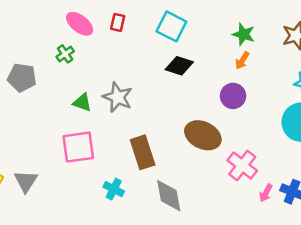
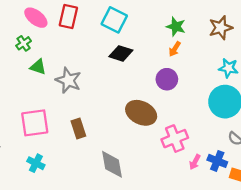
red rectangle: (118, 22) -> (68, 16), size x1.5
green triangle: (82, 102) -> (38, 67), moved
brown rectangle: (143, 152) -> (78, 128), moved, size x0.7
pink cross: (242, 165) -> (175, 139), turned 30
cyan cross: (114, 189) -> (36, 163), moved

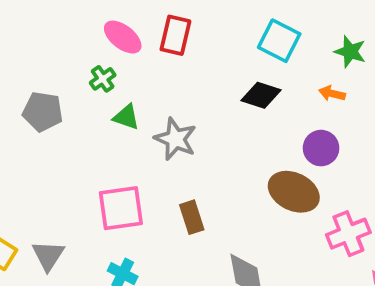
cyan square: (114, 20) -> (279, 41), moved
orange arrow: (175, 49) -> (332, 93), moved, turned 72
purple circle: (167, 79) -> (321, 148), moved

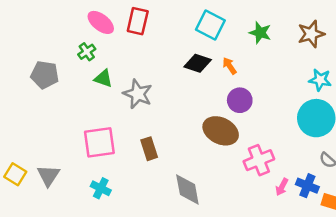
orange arrow: (332, 93) -> (230, 66), moved, turned 42

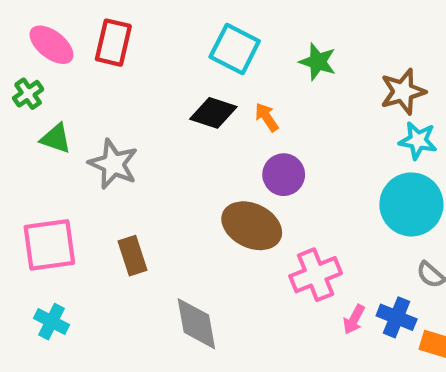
brown star: (311, 34) -> (403, 92), moved

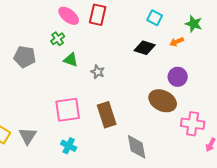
cyan square: (235, 49) -> (155, 18), size x0.7
orange arrow: (267, 117) -> (177, 42), moved, turned -80
gray star: (113, 164) -> (98, 72), size x0.6
brown rectangle: (132, 256) -> (107, 115), size x1.4
pink cross: (316, 275) -> (193, 124), turned 30

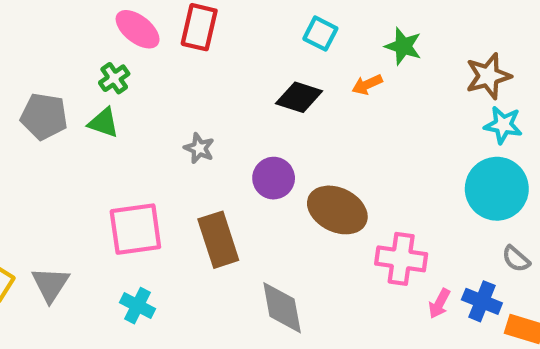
green triangle: (71, 60) -> (104, 123), moved
purple circle: (178, 77) -> (274, 178), moved

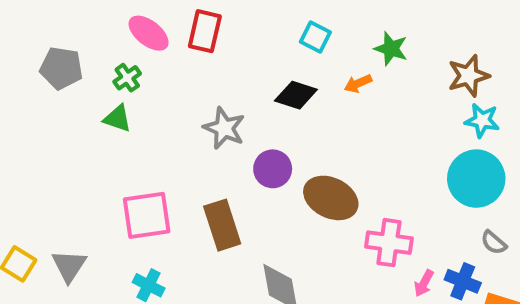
gray pentagon: (44, 116) -> (61, 68), moved
gray star: (199, 148) -> (224, 128), moved, size x1.5

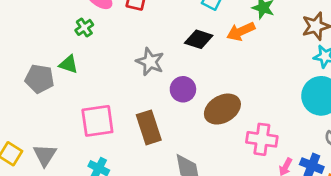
gray pentagon: (61, 68) -> (40, 79), moved
orange arrow: (358, 84) -> (241, 31), size x1.5
green triangle: (118, 118) -> (69, 64), moved
brown ellipse: (331, 198) -> (222, 109), turned -56

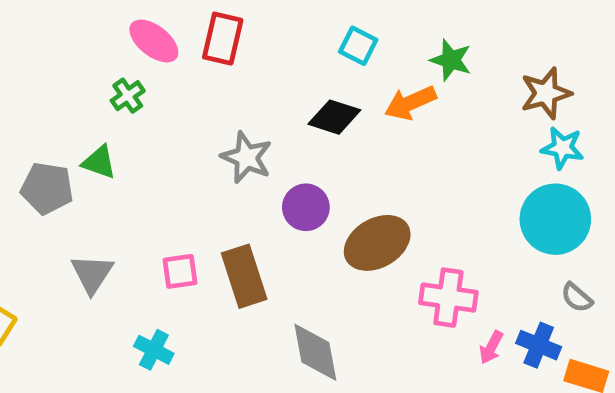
pink square: (97, 121) -> (180, 271), moved, size x0.6
gray triangle: (45, 155) -> (92, 274), moved

